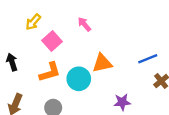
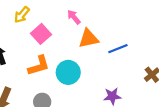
blue line: (148, 59) -> (118, 49), moved
orange triangle: (102, 63) -> (89, 38), moved

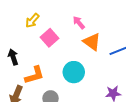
orange triangle: (89, 38) -> (92, 42), turned 48
orange L-shape: (39, 66) -> (34, 75), moved

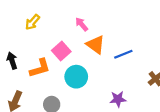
pink square: (50, 38) -> (61, 51), moved
orange L-shape: (34, 75) -> (40, 68), moved

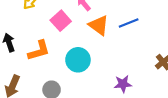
pink square: (61, 51) -> (61, 21), moved
blue line: (123, 54) -> (129, 23), moved

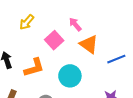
blue line: (129, 23) -> (116, 59), moved

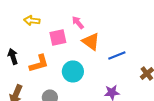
yellow arrow: (27, 22) -> (32, 20), turned 56
pink square: (54, 40) -> (58, 37), turned 30

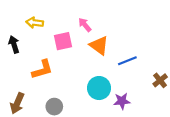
black arrow: (13, 56) -> (14, 44), moved
cyan circle: (73, 71) -> (99, 88), moved

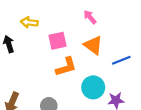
pink arrow: (85, 25) -> (90, 17), moved
orange L-shape: (42, 69) -> (66, 67), moved

